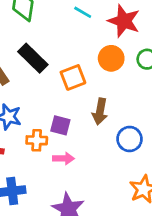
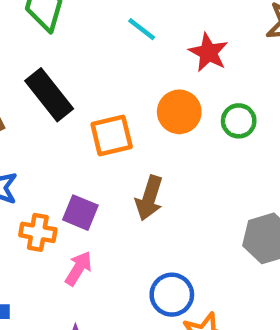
red star: (124, 21) -> (208, 52), size x0.7
blue circle: (130, 139) -> (172, 295), moved
pink arrow: (63, 158) -> (79, 268), turned -66

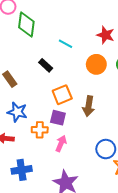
cyan line: (142, 29) -> (65, 44), moved
black rectangle: (49, 95) -> (46, 65), moved, size x0.6
orange square: (112, 135) -> (62, 95), moved

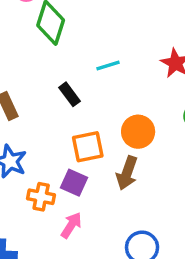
cyan line: (65, 44) -> (108, 65), turned -56
orange circle: (96, 64) -> (138, 132), moved

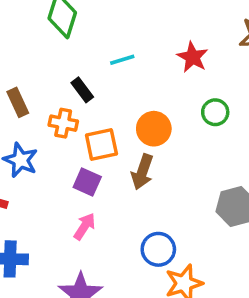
orange cross: (41, 197) -> (63, 123), moved

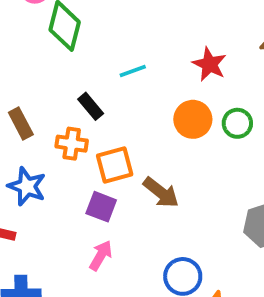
orange circle: (154, 129) -> (193, 119), moved
brown arrow: (142, 172) -> (161, 193), turned -68

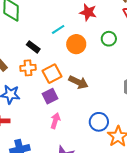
cyan line: (133, 71) -> (58, 29), moved
orange circle: (193, 119) -> (76, 44), moved
purple square: (101, 207) -> (50, 96), turned -35

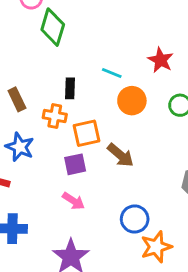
cyan line: (58, 29) -> (112, 73), turned 40
black rectangle: (33, 47) -> (70, 88), turned 40
pink arrow: (55, 121) -> (73, 201), turned 91

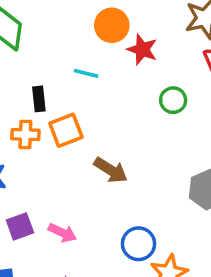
orange circle: (132, 101) -> (112, 25), moved
orange square: (86, 133) -> (66, 130), moved
purple square: (75, 164) -> (20, 226), moved

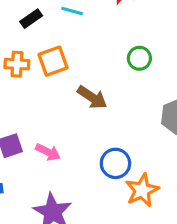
black rectangle: (39, 99) -> (31, 19), moved, turned 60
green circle: (173, 100) -> (139, 58), moved

